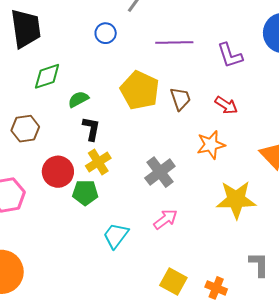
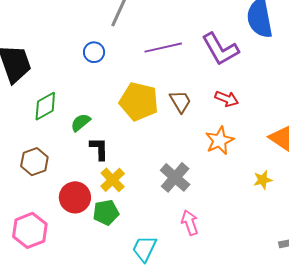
purple L-shape: (230, 55) -> (220, 49), size x1.4
yellow star: (236, 200) -> (263, 180), moved, size x0.5
pink arrow: (165, 219) -> (190, 223), turned -60

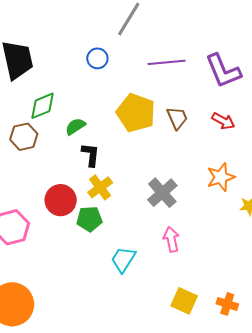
orange star: (219, 141) -> (221, 177), moved
brown hexagon: (34, 162) -> (24, 137), moved

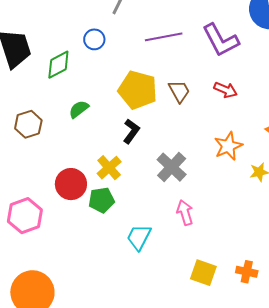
green diamond: (42, 106) -> (58, 65), moved
black L-shape: (91, 155) -> (131, 131), moved, turned 35

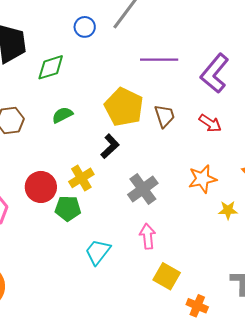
blue circle: (94, 39) -> (85, 27), moved
purple L-shape: (221, 40) -> (215, 73), turned 57
yellow square: (203, 273) -> (167, 276), moved

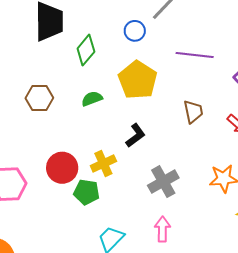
blue circle: (85, 27) -> (135, 31), moved
green diamond: (51, 67) -> (86, 50), turned -40
yellow pentagon: (124, 107) -> (138, 80), moved

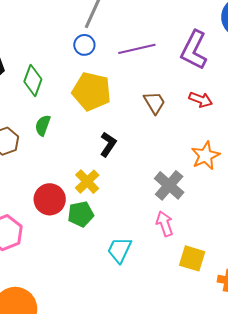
blue circle: (135, 31) -> (84, 45), moved
green semicircle: (92, 99) -> (43, 125), moved, turned -30
gray cross: (163, 182) -> (169, 185), moved

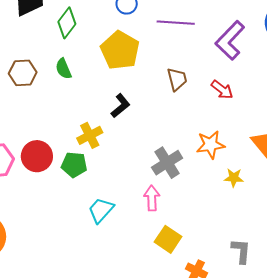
green semicircle: (43, 125) -> (63, 69), turned -60
red circle: (50, 199) -> (37, 156), moved

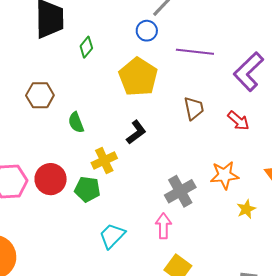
green diamond: (67, 23) -> (86, 47), size x0.7
green semicircle: (63, 69) -> (76, 122), moved
yellow star: (234, 178) -> (246, 209), turned -30

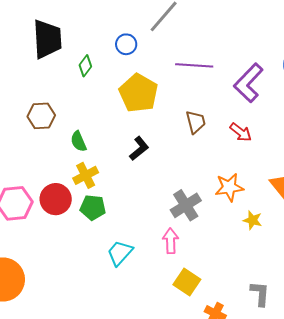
blue circle: (147, 31) -> (126, 44), moved
yellow cross: (104, 161) -> (86, 175), moved
yellow star: (246, 209) -> (253, 220), turned -30

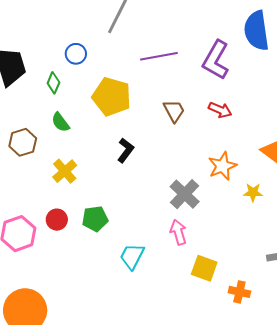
blue circle: (126, 44) -> (76, 54), moved
green semicircle: (79, 141) -> (60, 122), moved
yellow cross: (86, 175) -> (65, 171), moved
red circle: (56, 199) -> (57, 220), size x0.7

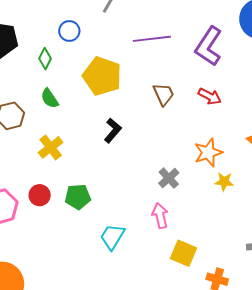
yellow star: (253, 192) -> (224, 182), moved
gray cross: (185, 194) -> (169, 178), size x0.7

